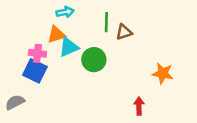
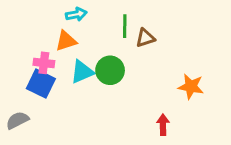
cyan triangle: (69, 47) -> (82, 72), moved

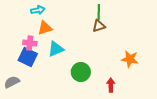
cyan arrow: (76, 14) -> (38, 10), moved
green line: (125, 26) -> (99, 12), moved
green circle: (110, 70) -> (81, 72), moved

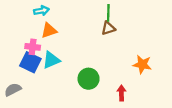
cyan triangle: (56, 49) -> (51, 60), moved

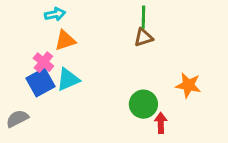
pink cross: (33, 47) -> (43, 62), turned 32
blue square: (30, 62) -> (41, 82), turned 35
green circle: (89, 79) -> (143, 104), moved

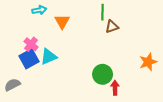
brown triangle: (143, 37) -> (112, 27), moved
orange triangle: (65, 40) -> (62, 21), moved, turned -42
orange star: (188, 85) -> (148, 62), moved, turned -30

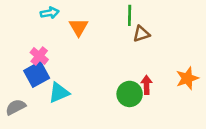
cyan triangle: (49, 57) -> (59, 93), moved
red arrow: (115, 88) -> (147, 85), moved

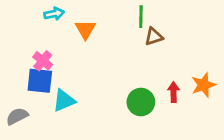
blue square: (37, 74) -> (40, 81), turned 35
red arrow: (147, 85) -> (174, 92), moved

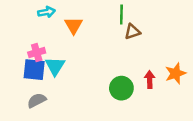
pink cross: (43, 61) -> (37, 53), turned 35
cyan triangle: (64, 101) -> (55, 66), moved, turned -35
gray semicircle: (17, 116) -> (37, 100), moved

